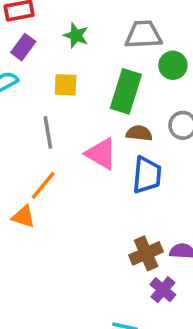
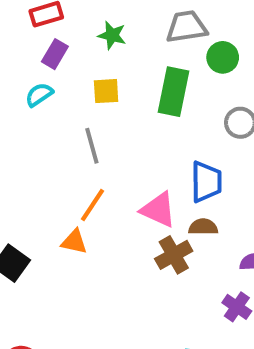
brown semicircle: (139, 133) -> (203, 227), moved
pink triangle: (101, 154) -> (158, 210), moved
brown cross: (146, 253) -> (174, 255), moved

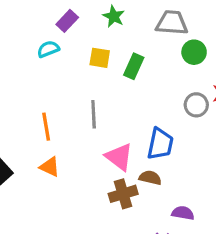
green rectangle: (173, 92) -> (134, 66), moved, size x0.7
gray line: (92, 146) -> (94, 114), moved
orange line: (92, 205) -> (46, 127), moved, turned -56

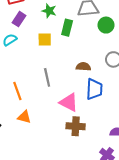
green rectangle: (134, 66) -> (67, 28), moved
brown semicircle: (150, 178) -> (83, 67), moved
brown cross: (123, 194) -> (76, 126), turned 30

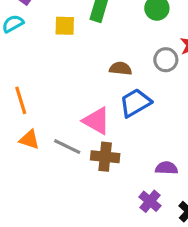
gray line: (47, 77) -> (67, 147), moved, turned -54
blue trapezoid: (94, 89) -> (135, 103), turned -125

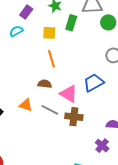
brown semicircle: (120, 69) -> (45, 84), moved
orange line: (21, 100) -> (51, 59), moved

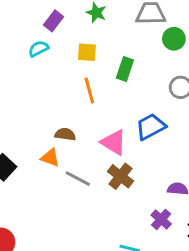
green rectangle: (71, 23) -> (125, 69), moved
brown semicircle: (45, 84) -> (65, 134), moved
gray line: (50, 110) -> (78, 179), moved
brown cross: (74, 117) -> (120, 176), turned 30

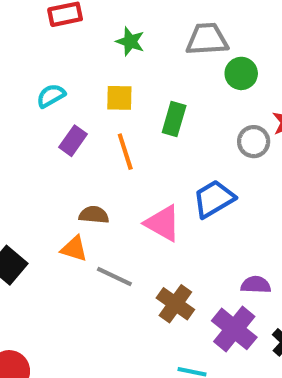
purple rectangle: (54, 21) -> (73, 141), moved
brown cross: (120, 176) -> (175, 304), moved
purple cross: (161, 219) -> (234, 329), size x1.5

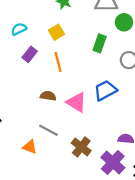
yellow square: (119, 98) -> (56, 32), turned -35
green rectangle: (174, 119) -> (100, 43), moved
brown semicircle: (94, 215) -> (48, 96), moved
orange triangle: (74, 249) -> (30, 147), moved

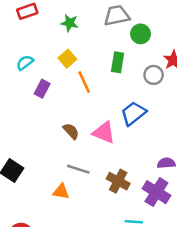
orange line: (58, 62) -> (84, 82), moved
brown semicircle: (48, 96) -> (71, 131), turned 49

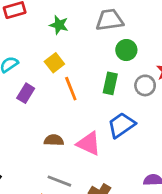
green circle: (141, 34) -> (126, 50), moved
green rectangle: (118, 62) -> (110, 83), moved
brown semicircle: (71, 131) -> (54, 140), turned -48

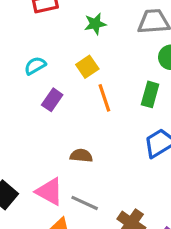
green star: (59, 25) -> (95, 24), turned -30
pink triangle: (89, 144) -> (49, 192), moved

